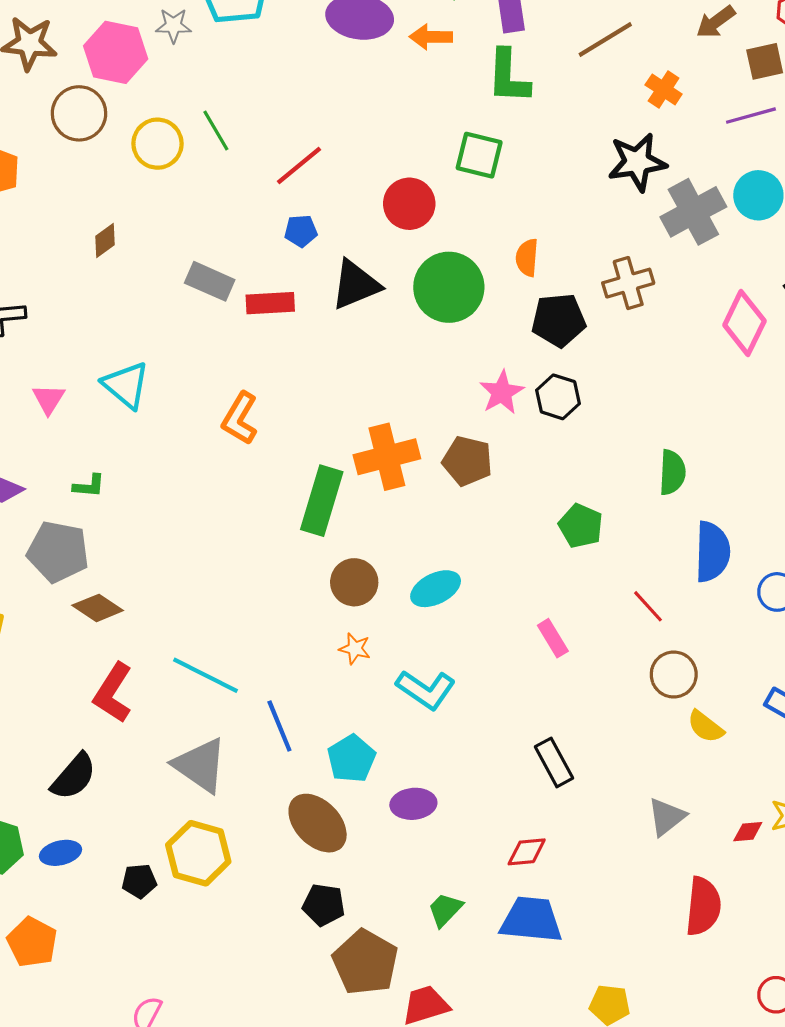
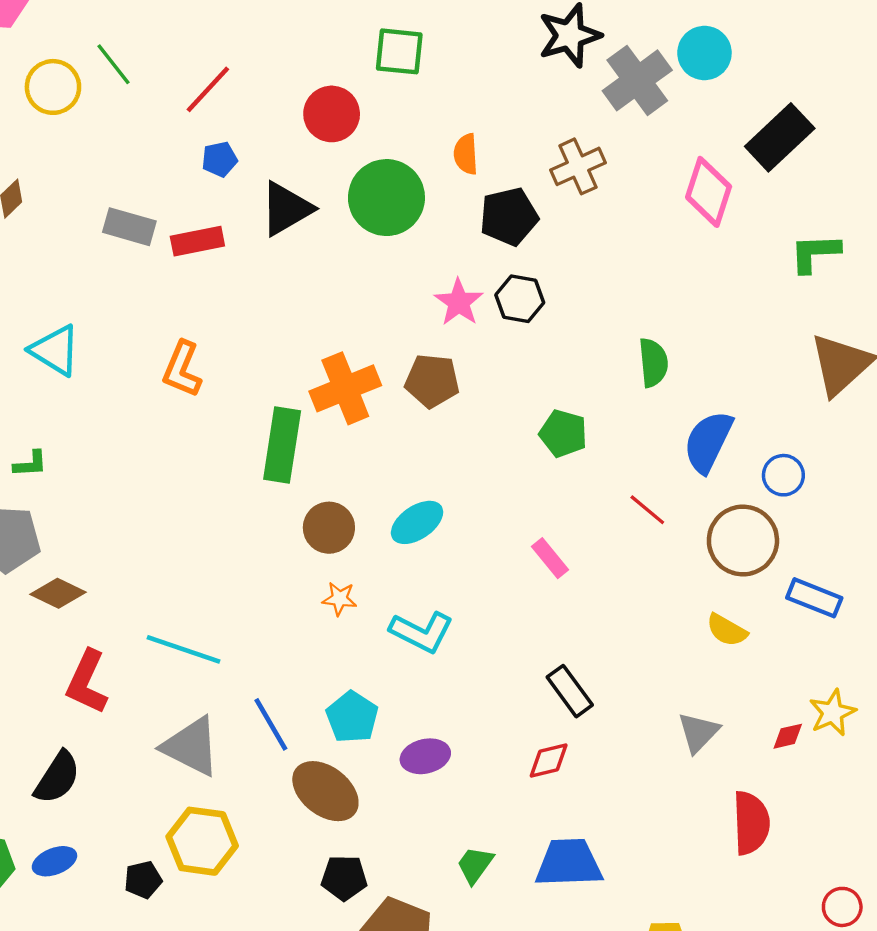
blue semicircle: (712, 552) -> (708, 442), turned -148
brown circle: (674, 675) -> (743, 540), moved, size x1.4
blue line: (279, 726) -> (271, 724), moved
red diamond: (527, 852) -> (549, 760), moved

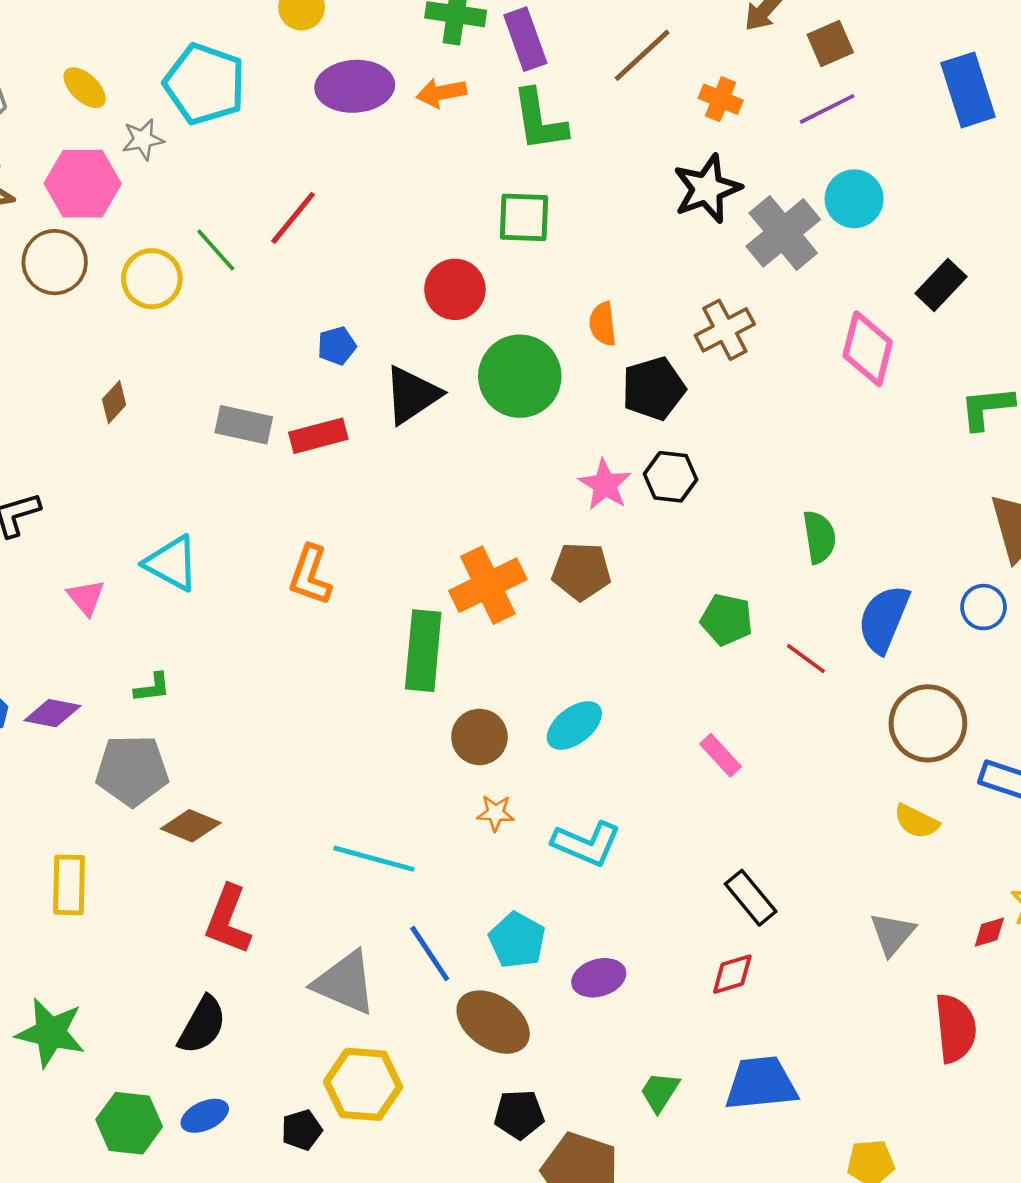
red line: (208, 89) -> (293, 218), moved
black rectangle: (780, 137) -> (941, 285), size x0.7
blue circle: (783, 475) -> (983, 607), moved
red line: (647, 510) -> (806, 659), moved
cyan line: (183, 649) -> (374, 859), moved

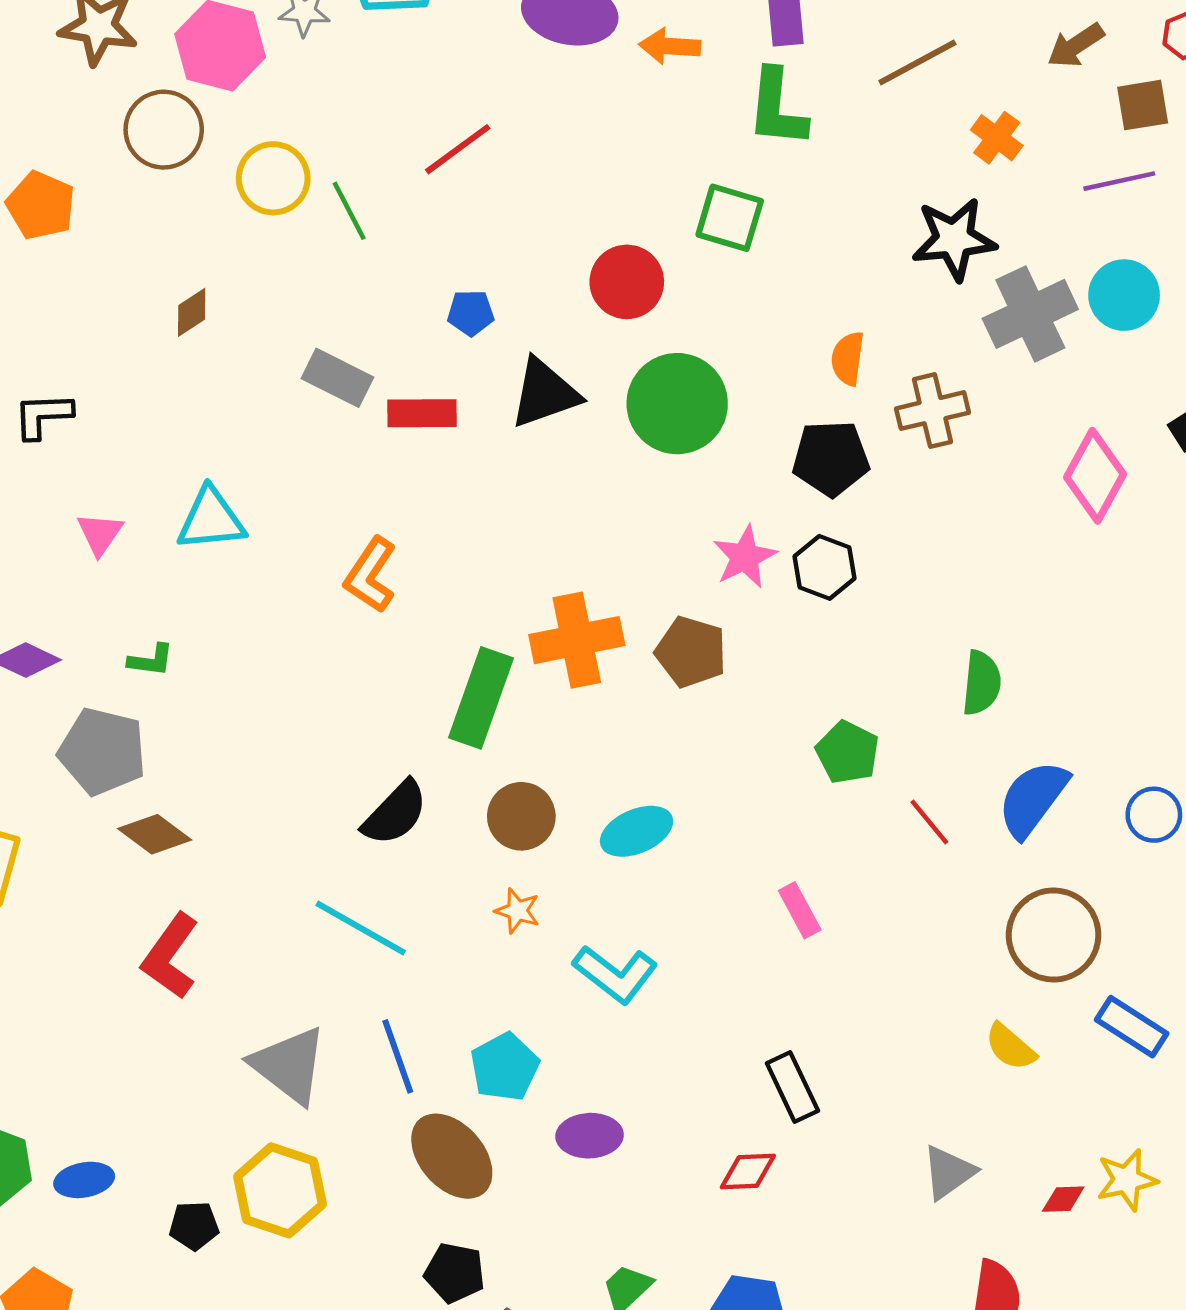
green line: (216, 250) -> (349, 211), moved
orange semicircle: (603, 324) -> (848, 358), moved
cyan triangle: (172, 563) -> (211, 519), turned -48
black semicircle: (202, 1025) -> (395, 813), moved

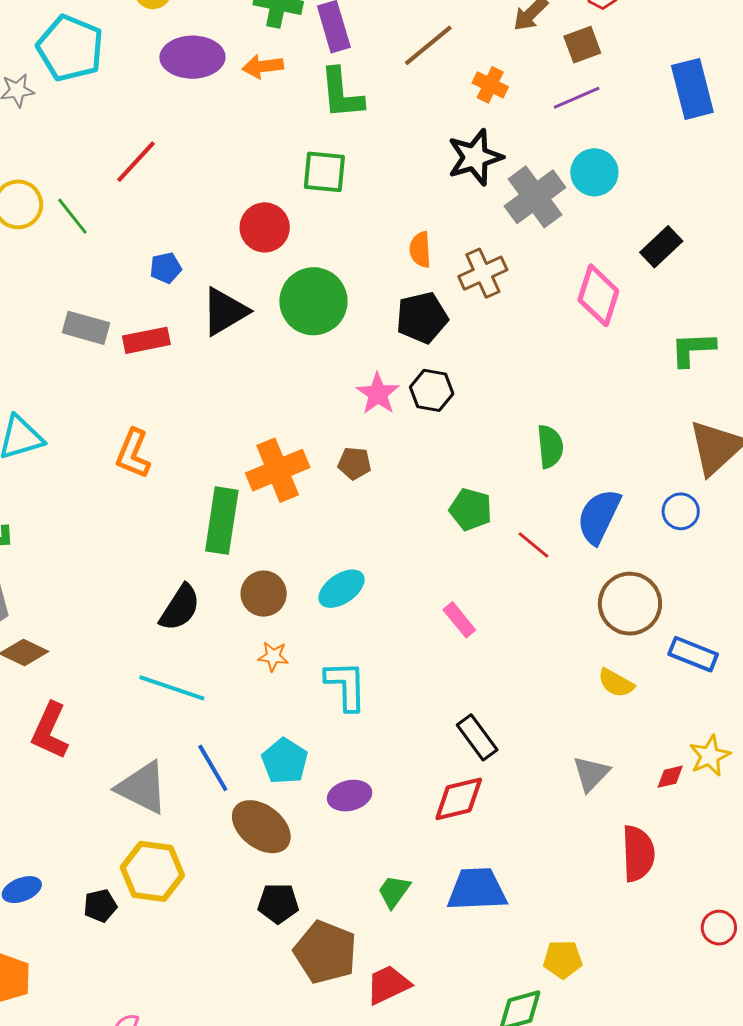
brown pentagon: (691, 652) -> (354, 463), size x0.7
cyan L-shape: (615, 974) -> (346, 686), turned -118
red diamond: (748, 1172) -> (459, 799), size x1.4

